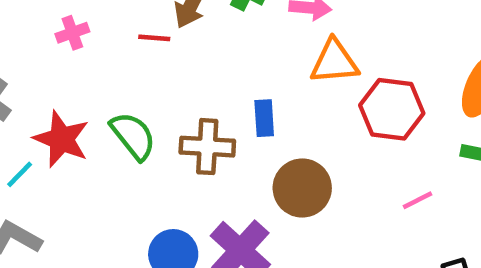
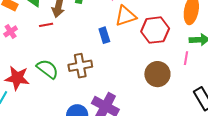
blue rectangle: (264, 118) -> (104, 35), moved
brown circle: (302, 188) -> (157, 74), moved
pink line: (418, 200) -> (186, 58), moved, turned -40

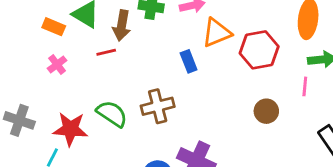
brown circle: (157, 74) -> (266, 111), size x0.7

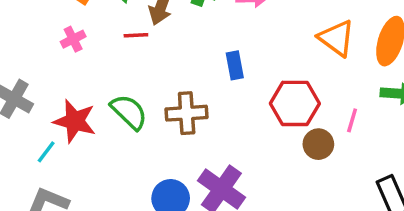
orange triangle: (217, 33) -> (336, 38), moved, turned 48
red hexagon: (259, 50) -> (295, 103), moved
pink line: (305, 86) -> (352, 120), moved

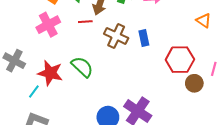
orange triangle: (336, 38) -> (204, 21), size x0.7
pink cross: (73, 39) -> (48, 25), size x1.6
brown cross: (187, 113) -> (116, 36), moved, turned 30

